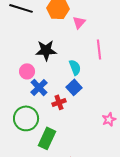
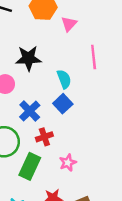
blue cross: (39, 87) -> (30, 111), moved
red cross: (59, 102) -> (44, 137), moved
pink star: (109, 119) -> (68, 163), moved

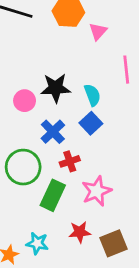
black star: (28, 58) -> (56, 88), moved
pink star: (68, 163) -> (97, 191), size x1.5

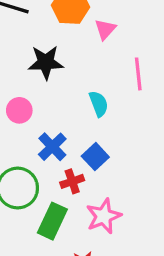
black star: (56, 88) -> (46, 62), moved
blue square: (91, 123) -> (95, 157), moved

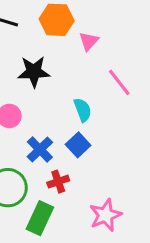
pink line: (138, 74) -> (119, 82), turned -32
blue square: (95, 157) -> (78, 145), moved
pink star: (104, 216) -> (105, 215), moved

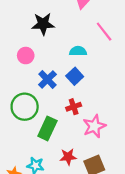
cyan semicircle: (83, 110) -> (78, 51), turned -70
red cross: (58, 182) -> (74, 107), moved

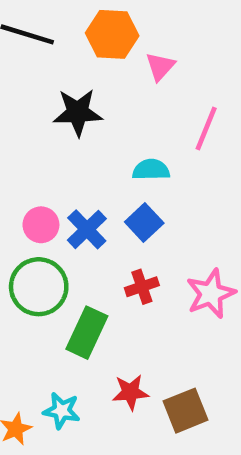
pink line: (104, 32) -> (206, 128), turned 60
pink circle: (26, 56) -> (41, 225), moved
pink star: (94, 126) -> (211, 294), moved

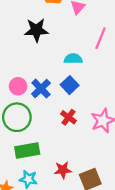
red cross: (142, 287) -> (68, 117), turned -35
green rectangle: (87, 333) -> (27, 150), moved, turned 55

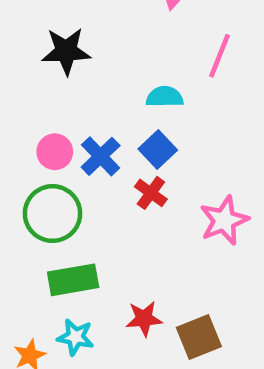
black star: (36, 30) -> (66, 51), moved
red cross: (68, 117) -> (151, 193), moved

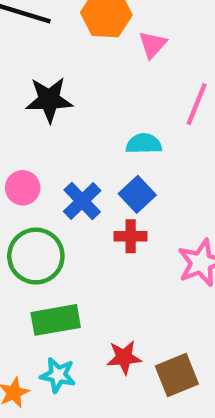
pink circle: (55, 152) -> (23, 188), moved
red cross: (151, 193) -> (131, 236), turned -36

